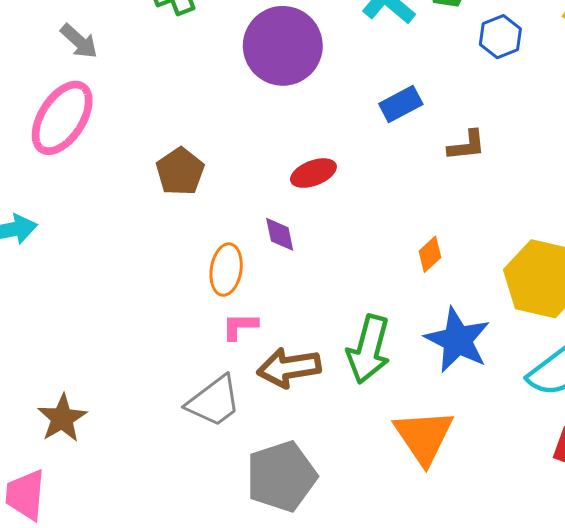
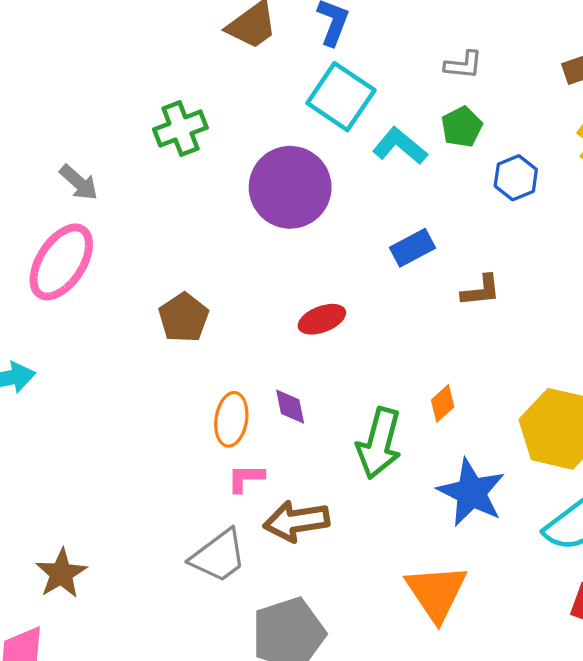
purple diamond: (280, 234) -> (290, 407), moved
green arrow: (369, 349) -> (379, 443), moved

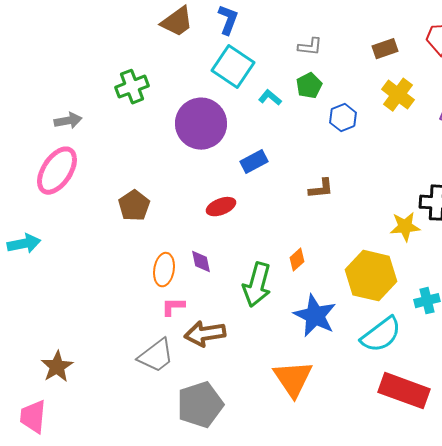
cyan L-shape: (400, 146) -> (270, 98), size x0.7
gray arrow: (79, 183) -> (68, 121), turned -52
blue rectangle: (412, 248) -> (254, 162), moved

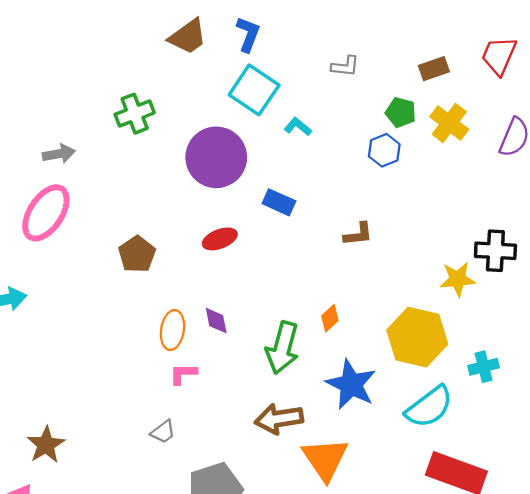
green pentagon: (309, 86) -> (401, 112), moved, turned -30
blue rectangle: (254, 162) -> (279, 202), turned 52
red ellipse: (221, 207) -> (220, 239), moved
brown arrow: (205, 334) -> (279, 419), moved
gray trapezoid: (156, 356) -> (163, 432), size x0.6

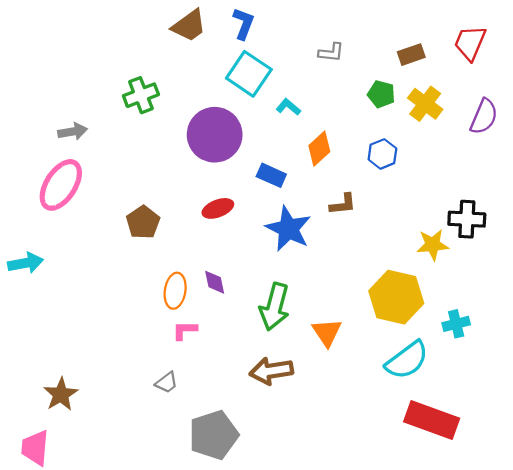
blue hexagon: (384, 150) -> (382, 154), moved
orange diamond: (330, 318) -> (319, 149), moved, size x1.4
blue star: (351, 384) -> (288, 229), moved
orange triangle: (325, 459) -> (327, 332), moved, size x0.7

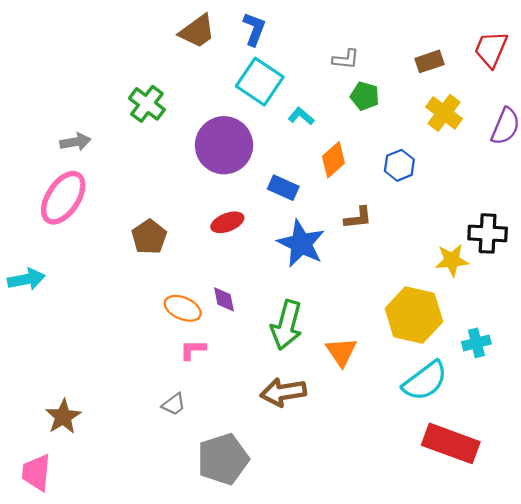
green pentagon: (381, 94) -> (365, 96), moved
green cross: (141, 95) -> (147, 104), turned -32
orange ellipse: (175, 291) -> (183, 308), turned -76

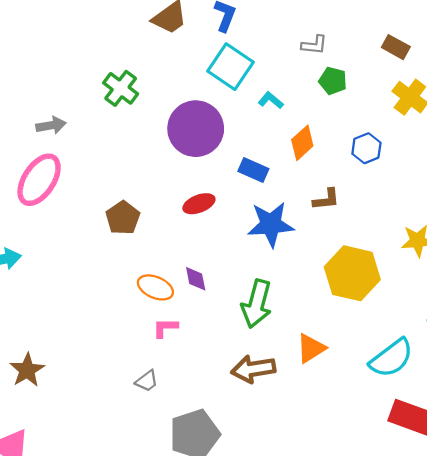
brown rectangle: (430, 61) -> (396, 47), turned 48
blue star: (301, 244) -> (271, 224), turned -30
yellow hexagon: (414, 315) -> (352, 273), moved
orange triangle: (341, 352) -> (311, 348), moved, turned 32
brown star: (63, 417) -> (27, 370), moved

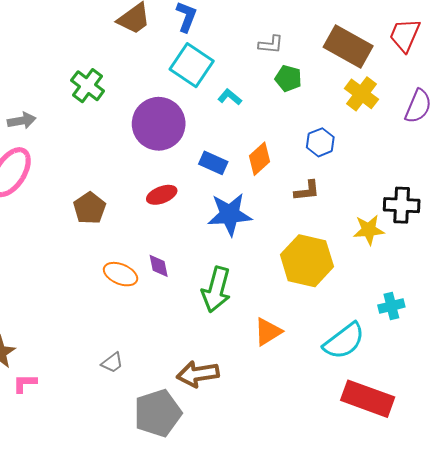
brown rectangle: (396, 47) -> (348, 47), size x1.8
orange diamond: (302, 143) -> (260, 159), moved
brown L-shape: (326, 199) -> (307, 191), moved
pink L-shape: (165, 328) -> (25, 383), moved
brown arrow: (253, 369) -> (198, 374), moved

